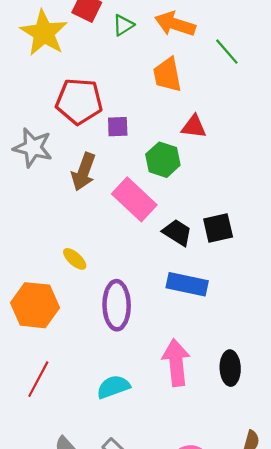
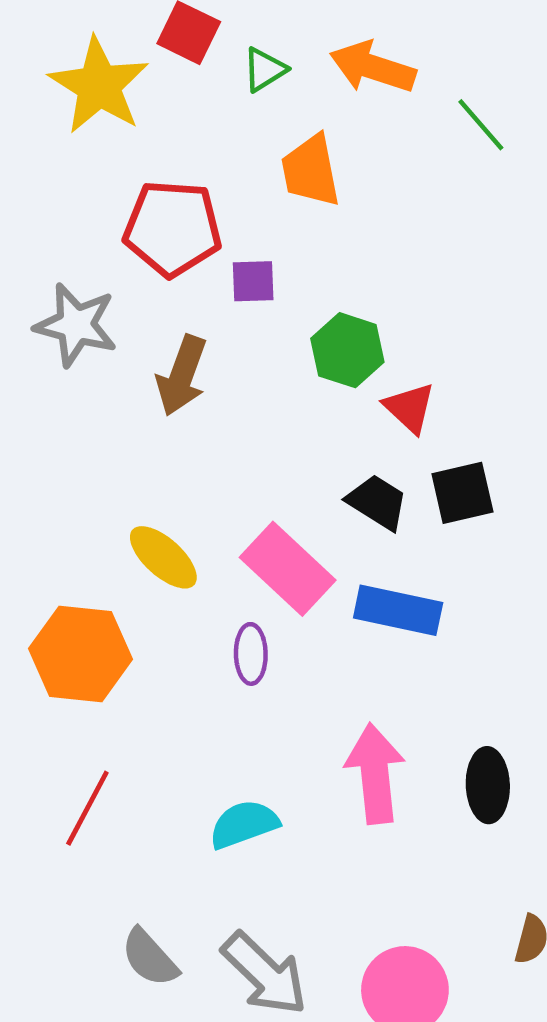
orange trapezoid: (167, 75) -> (311, 171), moved
red triangle: (194, 127) -> (410, 408), moved, turned 36
pink rectangle: (134, 199) -> (288, 569), moved
yellow ellipse: (75, 259) -> (163, 557), size x1.4
purple ellipse: (117, 305) -> (251, 654), size x0.6

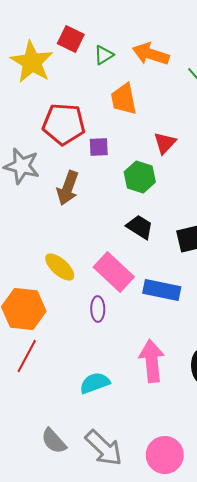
red triangle: (410, 408) -> (165, 143), moved, turned 30
black trapezoid: (377, 502) -> (140, 227), moved
red line: (87, 808) -> (27, 356), moved

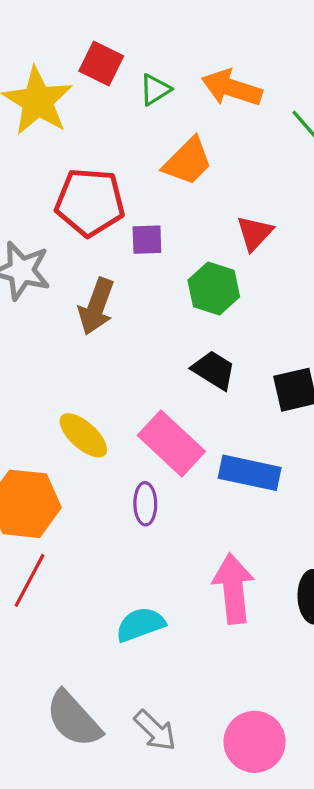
orange trapezoid: (124, 99) -> (188, 161), turned -124
gray semicircle: (54, 441) -> (74, 719), size x1.4
gray arrow: (104, 448) -> (155, 730), size x0.7

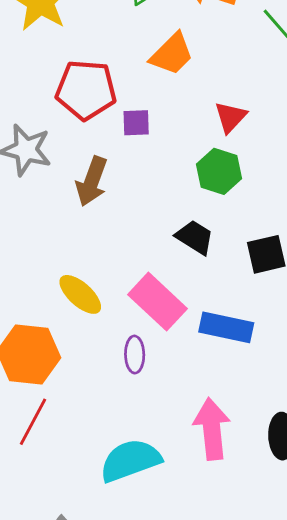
green hexagon: (214, 289) -> (219, 171), moved
cyan semicircle: (140, 624) -> (130, 460), size x1.4

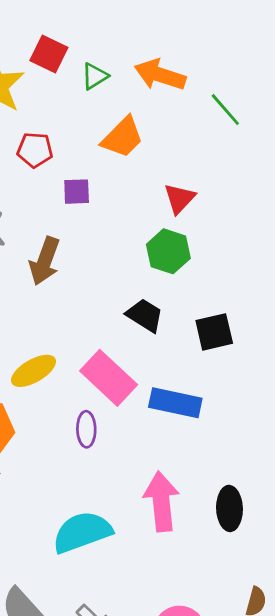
red pentagon: (86, 90) -> (35, 150), moved, size x0.6
purple square: (136, 123) -> (77, 192), moved
yellow ellipse: (80, 294) -> (34, 371), turned -72

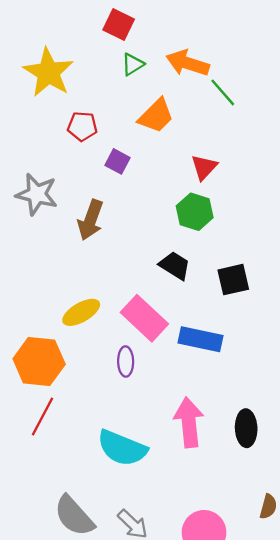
red square: (49, 54) -> (119, 25), moved
green line: (225, 110) -> (223, 92), moved
purple square: (77, 192) -> (117, 161), turned 30
cyan semicircle: (82, 532) -> (122, 448), turned -138

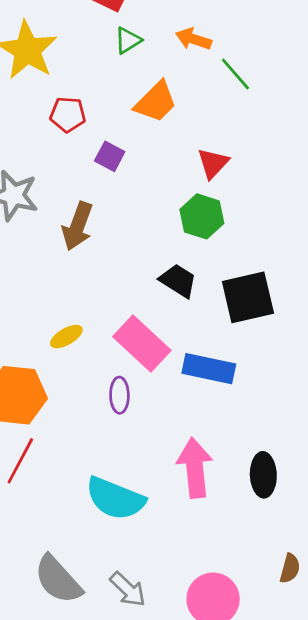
orange arrow: (188, 63) -> (193, 39), size x0.7
black square: (233, 280) -> (248, 297), size x1.4
yellow ellipse: (81, 312) -> (66, 337), size x0.7

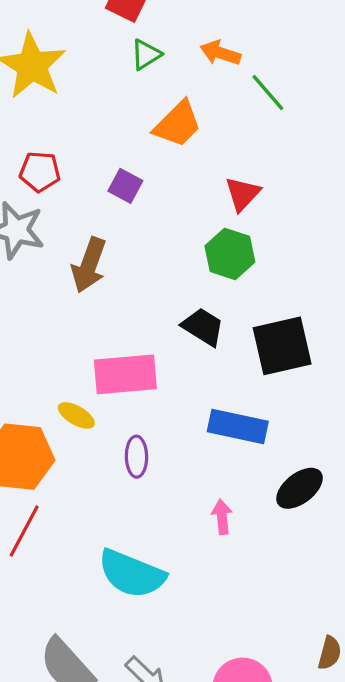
red pentagon: (68, 114) -> (40, 172), moved
yellow ellipse: (66, 337) -> (76, 415), moved, turned 60
pink rectangle: (142, 344) -> (125, 374), moved, turned -48
pink arrow: (195, 468) -> (222, 517), moved, size x0.5
black ellipse: (263, 475) -> (300, 488), moved, turned 54

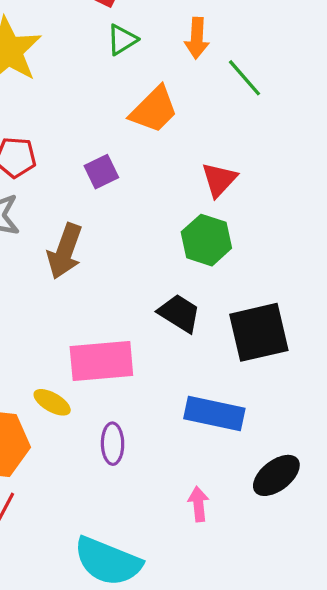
orange arrow: (220, 53) -> (197, 38), turned -105
purple square: (125, 186) -> (101, 172), turned 36

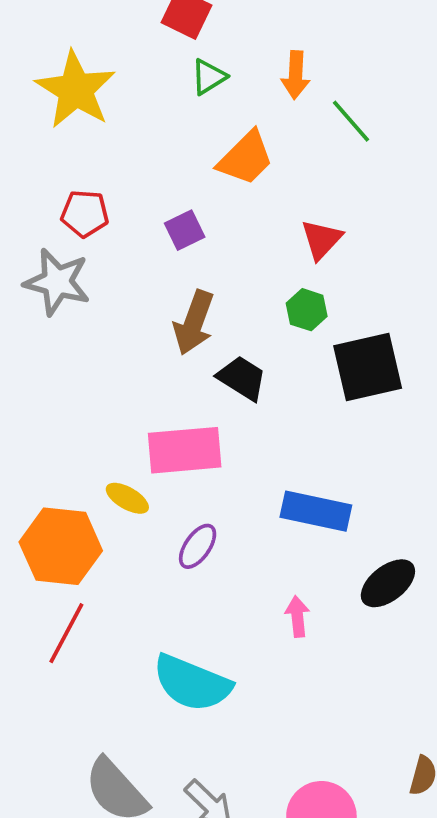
green hexagon: (206, 240) -> (307, 310), size x0.7
brown arrow: (65, 251) -> (194, 323), moved
black trapezoid: (179, 313) -> (242, 378), moved
black square: (259, 332) -> (368, 367), moved
purple ellipse: (113, 444) -> (198, 546), turned 36

